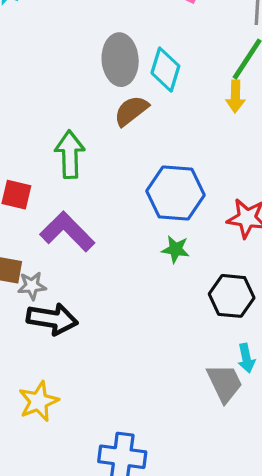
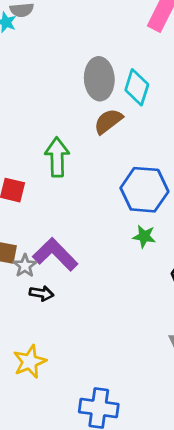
purple L-shape: (67, 232) -> (55, 254), moved
gray star: (32, 286) -> (25, 266), turned -30
black arrow: (52, 319) -> (41, 293), size x0.6

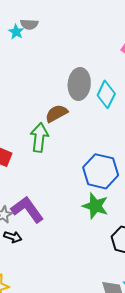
brown semicircle: (108, 121) -> (56, 113), moved
green star: (144, 236) -> (95, 206), size x1.5

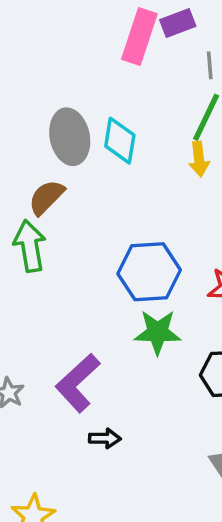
purple L-shape: (27, 210) -> (78, 383), moved, turned -80
black arrow: (13, 237) -> (105, 438), moved

